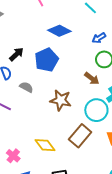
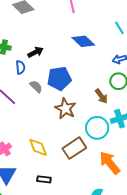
blue pentagon: (47, 60) -> (59, 78), moved

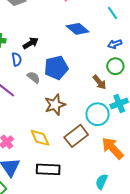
brown star: (65, 109) -> (55, 105), moved, turned 30
black rectangle: (44, 179) -> (48, 169), size x1.6

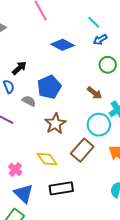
blue arrow: (115, 44) -> (100, 40), moved
green circle: (115, 66) -> (108, 65), moved

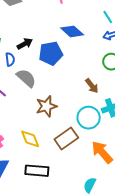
blue pentagon: (49, 87) -> (51, 53), moved
gray semicircle: (29, 101) -> (26, 78), size x1.5

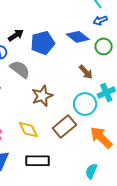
blue diamond: (72, 31) -> (78, 37), moved

